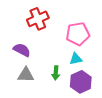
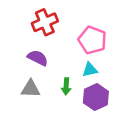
pink pentagon: (78, 34) -> (92, 40), turned 30
purple semicircle: (22, 50) -> (38, 58), moved

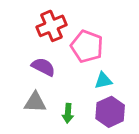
pink pentagon: (92, 40) -> (87, 46), moved
green arrow: (66, 86) -> (68, 113), moved

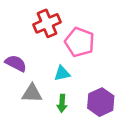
purple semicircle: (43, 67) -> (16, 63), moved
cyan triangle: (103, 80) -> (62, 73), moved

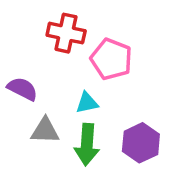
red cross: (47, 23) -> (66, 33), turned 35
green arrow: (62, 103) -> (87, 145), size x1.6

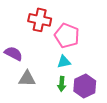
cyan triangle: (87, 103) -> (64, 62), moved
green arrow: (87, 145) -> (62, 84), moved, size x0.6

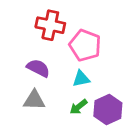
purple semicircle: (13, 53) -> (38, 68), moved
green arrow: (62, 84) -> (78, 107), turned 48

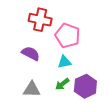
gray triangle: (34, 100) -> (32, 89), moved

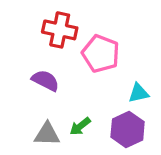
cyan triangle: (64, 62) -> (139, 93), moved
green arrow: (62, 84) -> (80, 126), moved

